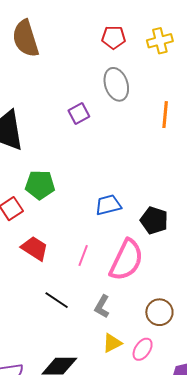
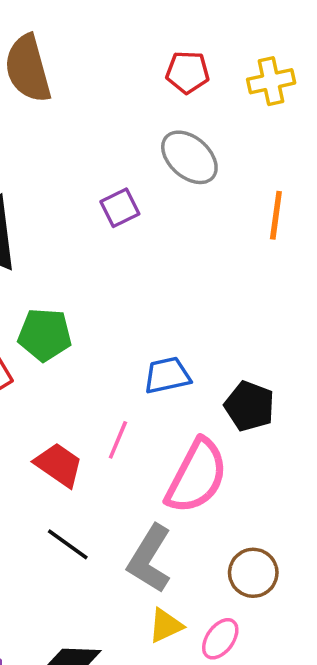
gray ellipse: (116, 84) -> (189, 157), turned -32
red trapezoid: (35, 248) -> (59, 465), moved
pink line: (83, 256) -> (118, 440), moved
gray L-shape: (102, 307) -> (150, 559), size x1.6

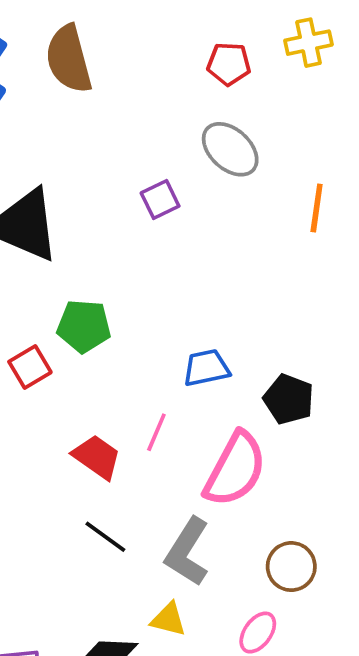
yellow cross: (271, 81) -> (308, 43), moved
yellow triangle: (166, 626) -> (168, 619), moved, turned 39

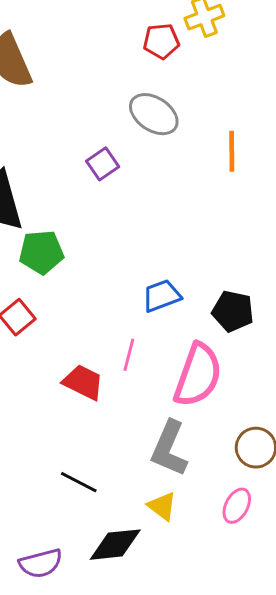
red pentagon: (229, 64) -> (161, 41), moved
green pentagon: (84, 326) -> (41, 252), moved
black line: (105, 537) -> (79, 482), moved
yellow triangle: (168, 619) -> (162, 506), turned 32

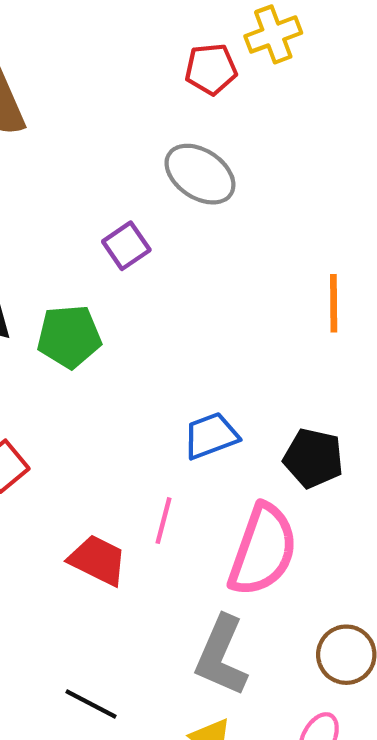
orange line: (232, 151) -> (334, 303), moved
green pentagon: (41, 252) -> (69, 337), moved

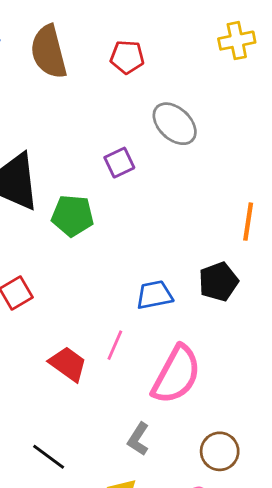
red pentagon: (211, 69) -> (127, 57), moved
black pentagon: (313, 458) -> (218, 282), moved, turned 30
gray L-shape: (221, 656) -> (138, 439), size x0.6

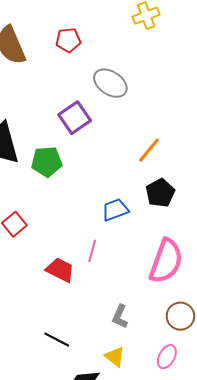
purple square: (119, 163) -> (75, 118), size x1.4
orange line: (248, 222) -> (149, 150), moved, turned 40
pink semicircle: (176, 375) -> (166, 261), moved

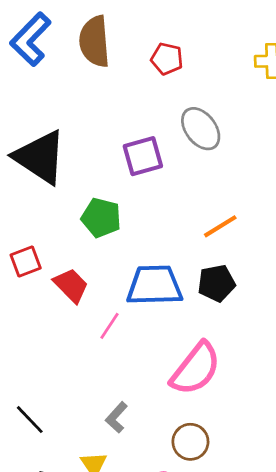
green pentagon: (47, 162) -> (101, 218), moved
blue trapezoid: (115, 210) -> (154, 285), size x1.6
red trapezoid: (60, 270) -> (71, 285), moved

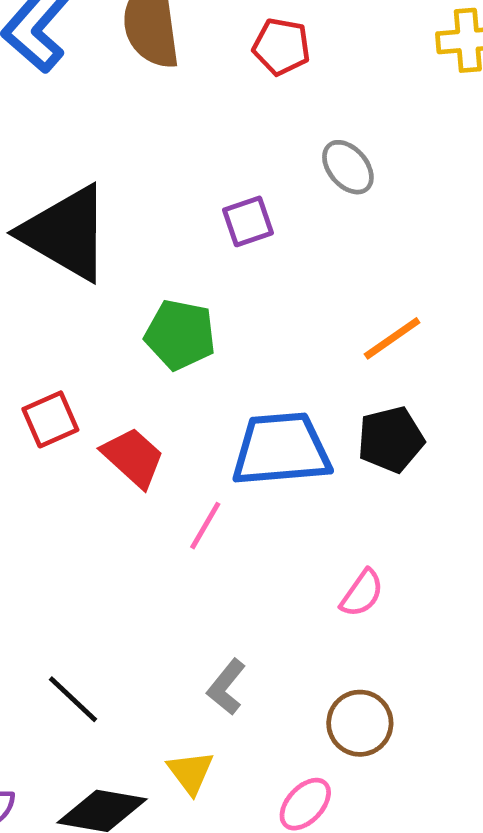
gray ellipse: (201, 129) -> (348, 167), size x0.7
purple square: (143, 156) -> (248, 221), size x0.7
pink semicircle: (196, 369) -> (362, 593), size x0.5

